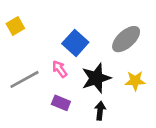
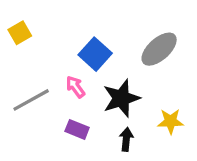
yellow star: (135, 81) -> (171, 121), moved

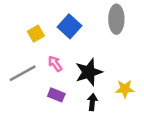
yellow square: (20, 33) -> (36, 34), moved
gray ellipse: (159, 49) -> (116, 19), moved, turned -48
blue square: (95, 54) -> (70, 26), moved

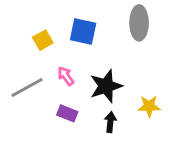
blue square: (70, 26) -> (83, 31), turned -30

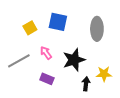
gray ellipse: (139, 23) -> (97, 29), moved
black arrow: (110, 122) -> (86, 84), moved

